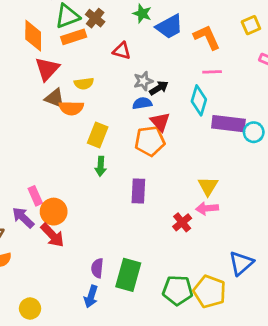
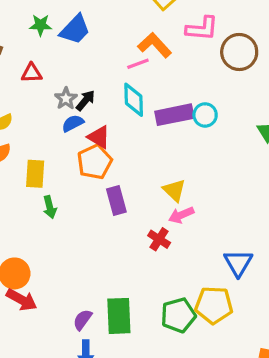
orange L-shape: (207, 37) -> (155, 45), moved
purple rectangle: (138, 191) -> (116, 200), moved
purple semicircle: (97, 268) -> (82, 320), turned 48

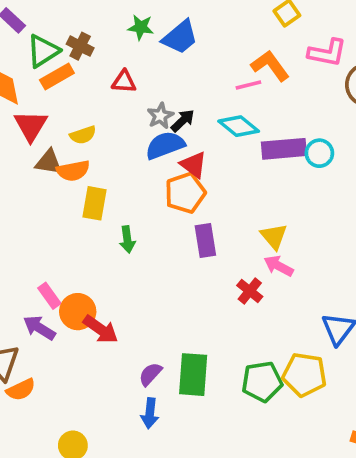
cyan diamond: (134, 100) -> (239, 126), turned -56
blue semicircle: (73, 123) -> (165, 145), size x1.5
yellow rectangle: (35, 174) -> (95, 203), moved
pink arrow: (181, 215) -> (279, 266), turned 45
red arrow: (22, 300) -> (101, 329), moved

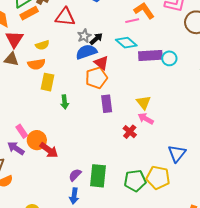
red triangle: (124, 82) -> (65, 17), size x1.5
brown triangle: (49, 162) -> (11, 59), moved

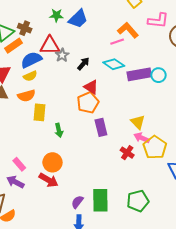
gray star: (84, 36) -> (62, 55), moved
blue semicircle: (86, 52) -> (31, 60), moved
orange circle: (37, 140) -> (52, 162), moved
yellow pentagon: (158, 177) -> (155, 147), moved, turned 30

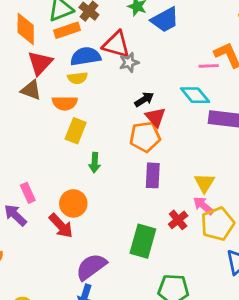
black arrow: (83, 64) -> (144, 99), moved
green rectangle: (100, 200) -> (143, 241), moved
purple semicircle: (77, 202) -> (91, 267), size x1.6

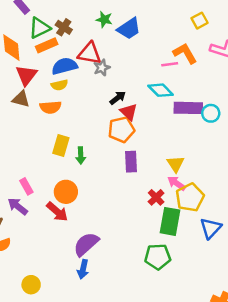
yellow rectangle: (76, 131) -> (61, 146), moved
green rectangle: (143, 241) -> (170, 221), moved

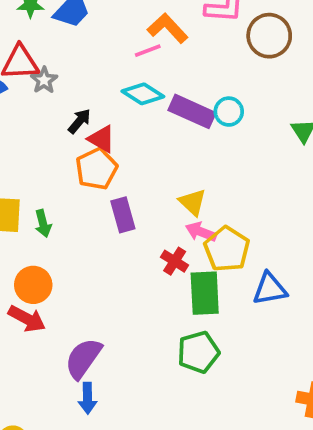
purple rectangle: (188, 108) -> (192, 111), turned 36
blue triangle: (211, 228) -> (270, 289), turned 50

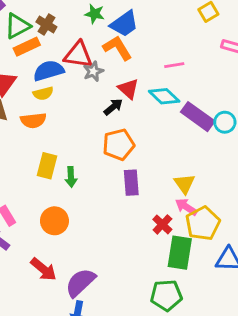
orange L-shape: (168, 28) -> (117, 48), moved
red triangle: (102, 139) -> (128, 89), moved
red arrow: (27, 319) -> (44, 269), moved

